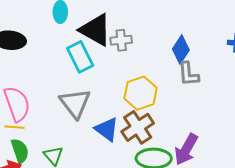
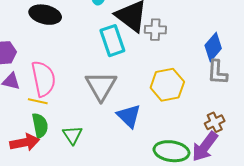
brown cross: (138, 127) -> (215, 122), moved, size x0.6

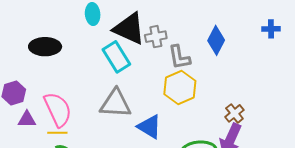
gray L-shape: (217, 72) -> (179, 57), moved
gray triangle: (101, 86) -> (116, 104), turned -44

